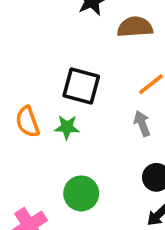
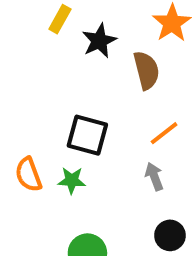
brown semicircle: (135, 27) -> (146, 70), turned 80

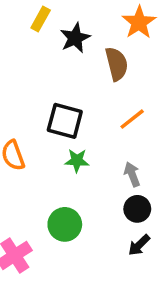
gray arrow: (154, 176) -> (132, 174), moved
green star: (72, 180) -> (77, 161), moved

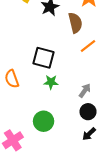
orange line: (132, 119) -> (88, 46), moved
gray arrow: (132, 174) -> (85, 91), turned 56

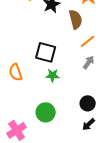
gray arrow: (85, 91) -> (89, 62), moved

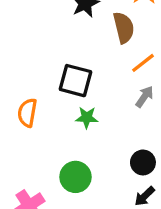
orange semicircle: (16, 72) -> (27, 113), turned 30

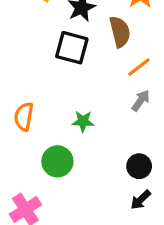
black square: (75, 81) -> (72, 48), moved
green circle: (75, 177) -> (57, 161), moved

